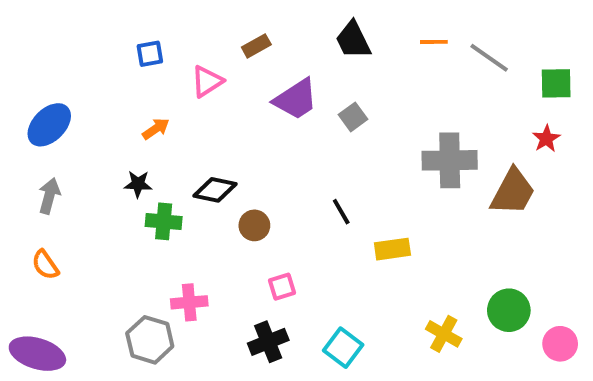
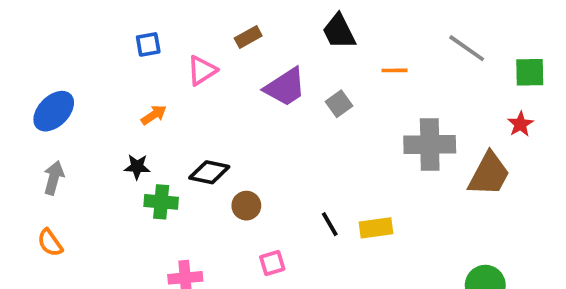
orange line: (434, 42) -> (394, 70), moved
black line: (341, 212) -> (330, 224), moved

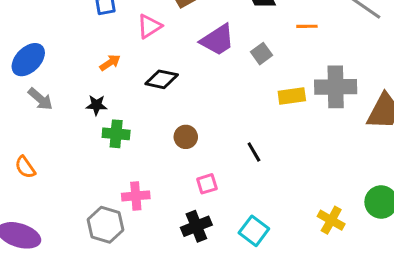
black diamond: (209, 172) -> (162, 79), moved
gray arrow: (54, 178) -> (40, 99), moved, turned 116
yellow rectangle: (376, 228) -> (292, 96), moved

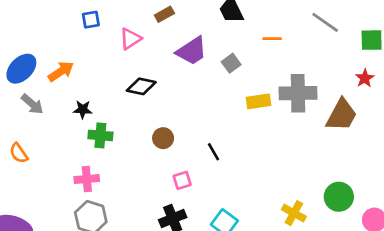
orange arrow: (110, 63) -> (61, 71), moved, size x1.4
black line: (254, 152) -> (213, 152), moved
orange semicircle: (25, 167) -> (19, 153), moved
pink cross: (136, 196) -> (87, 179), moved

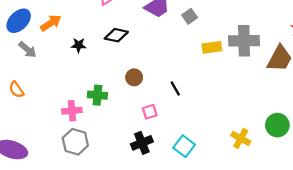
black star: (83, 110) -> (79, 45), moved
green cross: (100, 135) -> (97, 95), moved

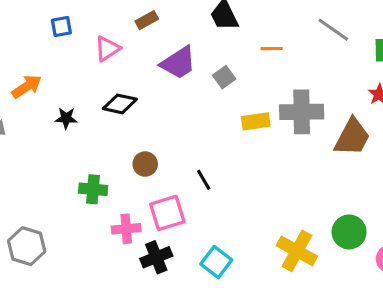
pink cross: (72, 111) -> (126, 229), moved
pink square: (150, 112) -> (167, 213), size x1.6
yellow cross: (241, 138) -> (297, 251), size x1.4
gray hexagon: (75, 142) -> (27, 246), moved

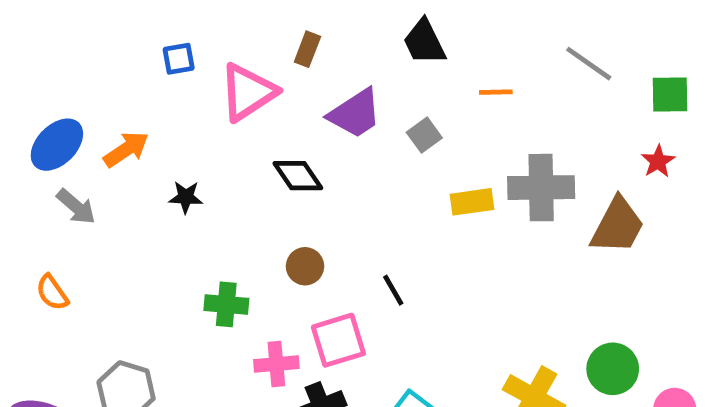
brown rectangle: (147, 20) -> (307, 49), turned -40
pink triangle: (107, 49) -> (248, 92), size x1.5
black diamond: (120, 104) -> (298, 176), moved, turned 44

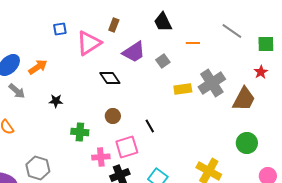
gray cross: (541, 188) -> (212, 83), turned -32
black star: (186, 197) -> (56, 101), moved
green circle: (613, 369) -> (247, 143), moved

